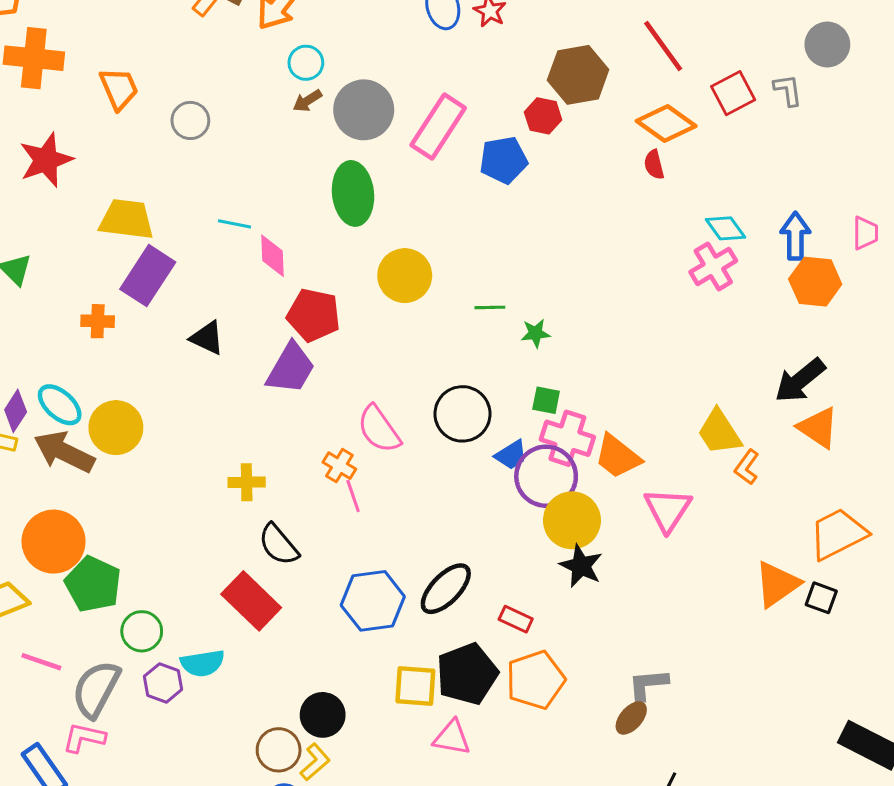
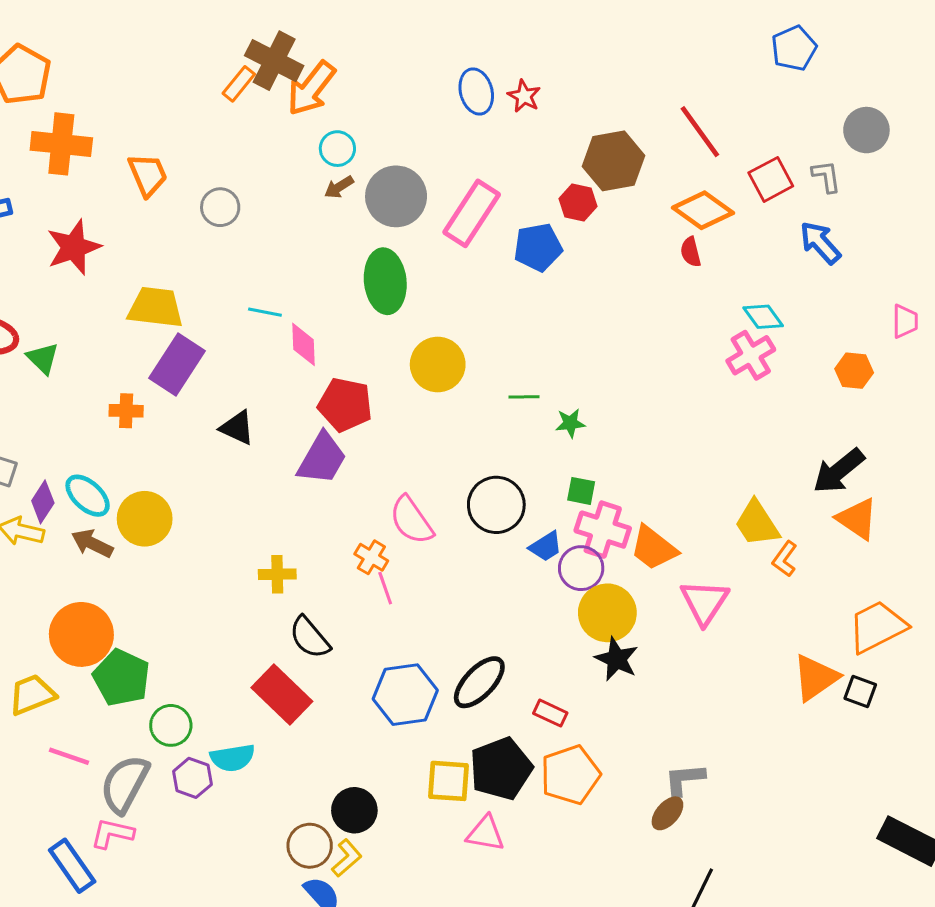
blue arrow: (795, 236) -> (820, 243), moved, turned -42
orange hexagon: (815, 282) -> (854, 371), size x0.7
brown arrow: (64, 452) -> (92, 543), size x0.7
purple circle: (546, 476) -> (581, 568), size x0.7

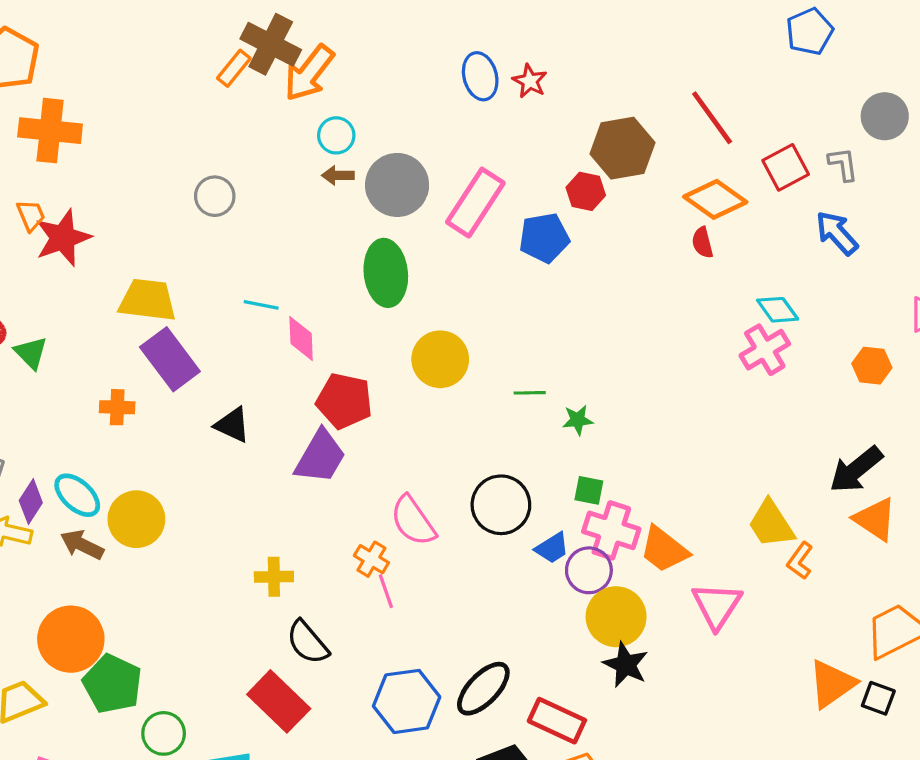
orange trapezoid: (148, 175) -> (31, 215), moved, size x0.7
brown arrow: (339, 187) -> (338, 175), turned 32
purple rectangle: (177, 365) -> (170, 359), turned -70
red rectangle: (550, 713) -> (557, 721), size x1.6

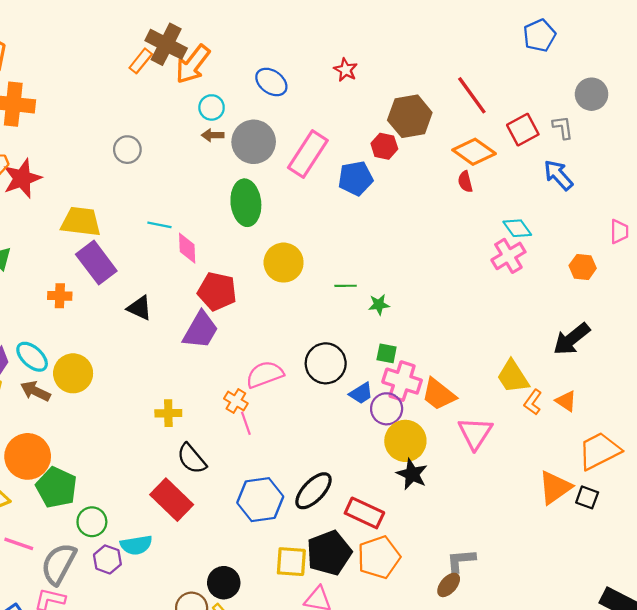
blue ellipse: (480, 76) -> (271, 82), moved, turned -40
orange triangle: (875, 519) -> (566, 401), moved, size x0.7
pink semicircle: (413, 521) -> (265, 374), turned 105

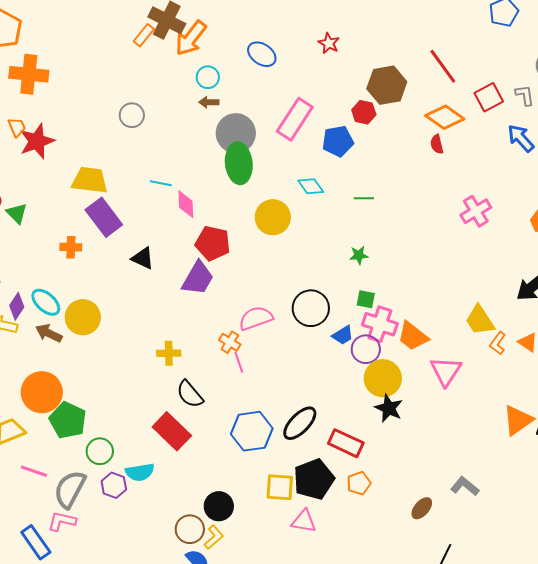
gray circle: (254, 142) -> (236, 133), moved
cyan diamond: (517, 228) -> (311, 186), moved
green line: (346, 286) -> (364, 198), moved
orange pentagon: (379, 557) -> (359, 483), size x0.6
gray L-shape: (461, 561) -> (465, 486), moved, turned 44

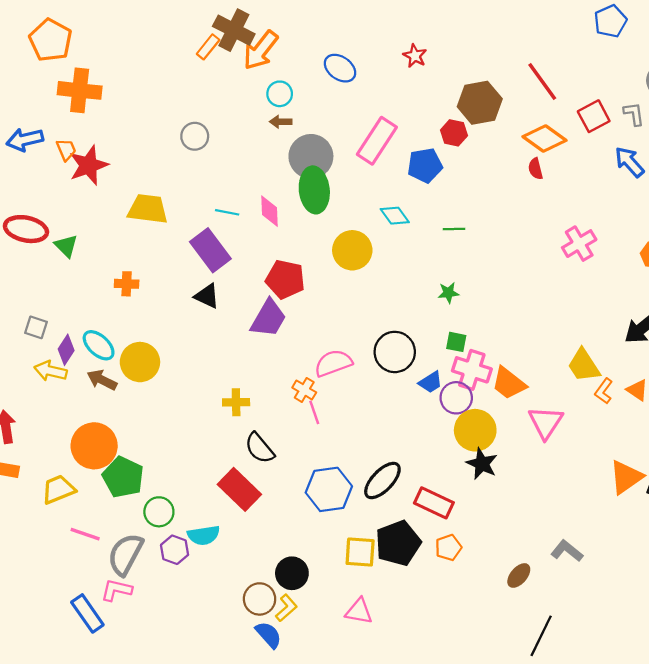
pink diamond: (186, 204) -> (270, 211), moved
purple rectangle: (104, 217) -> (210, 250), moved
pink triangle: (304, 521) -> (359, 611), moved

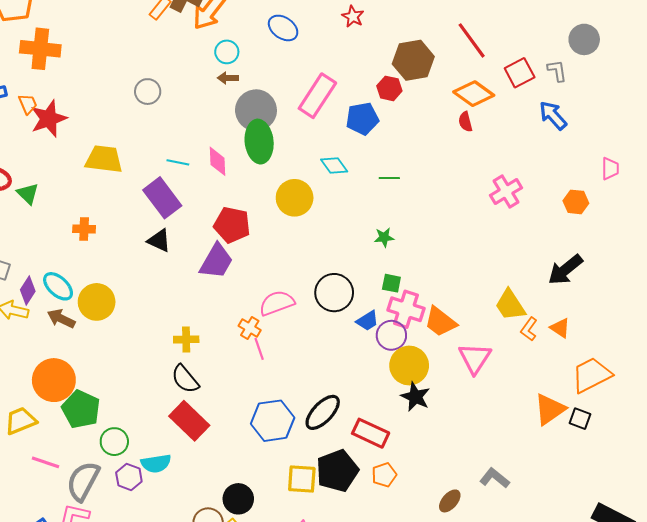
black semicircle: (260, 448) -> (185, 379), moved

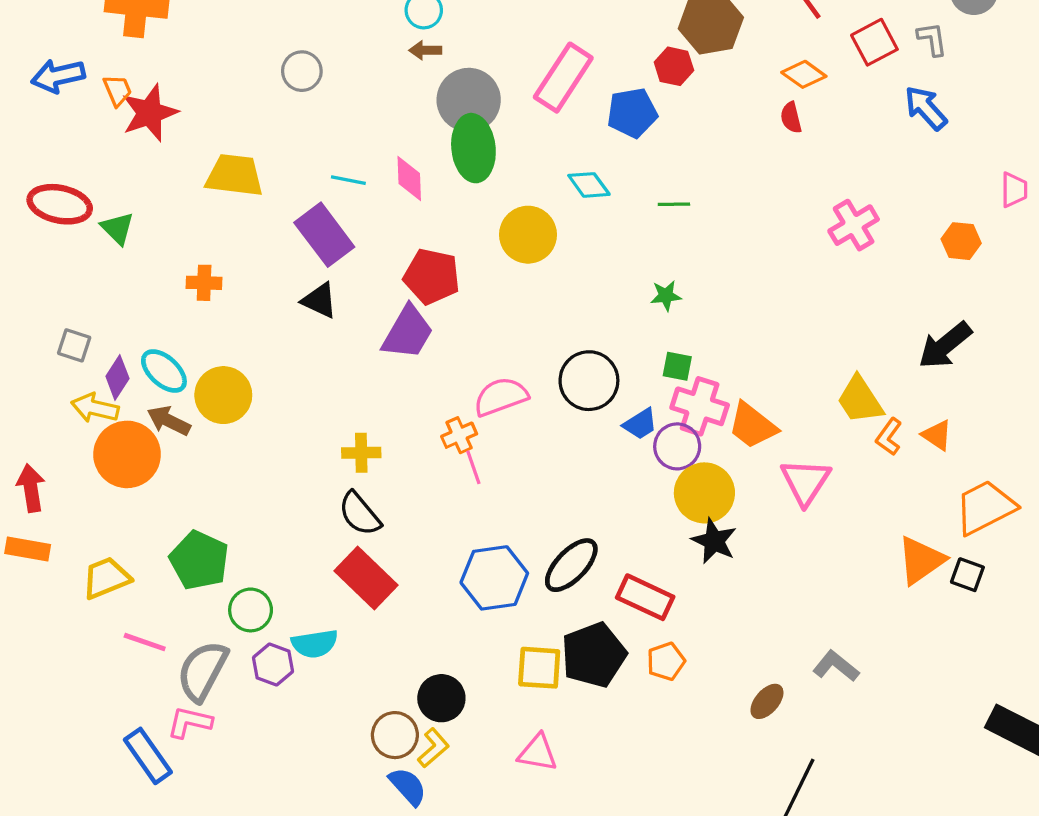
orange diamond: (474, 94) -> (804, 74), size x0.7
orange cross: (250, 328) -> (459, 435), turned 35
orange circle: (54, 380) -> (127, 454), moved

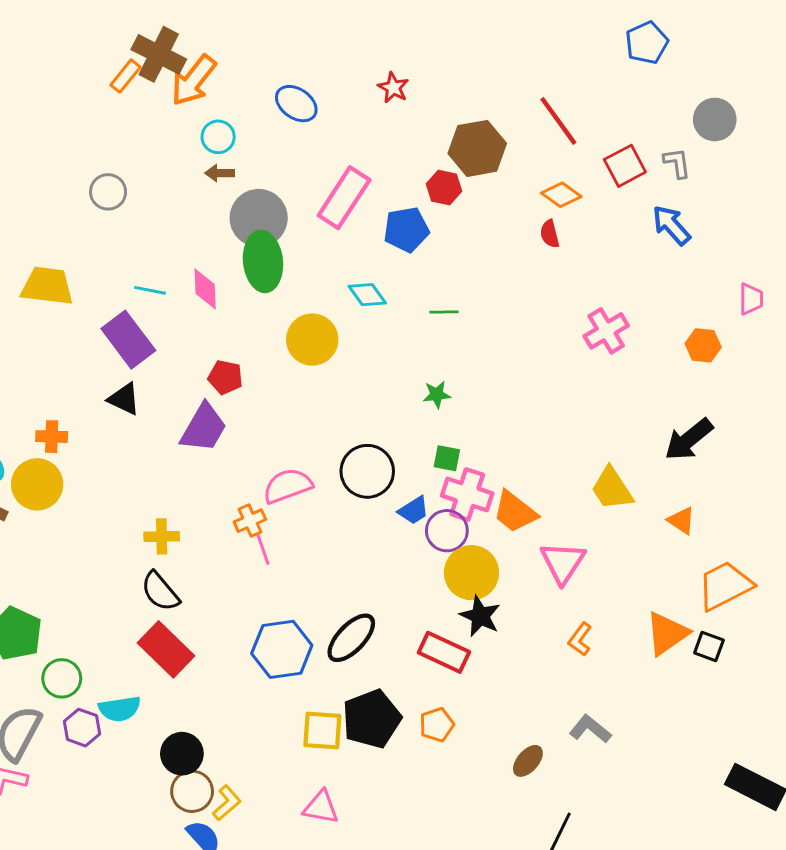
red pentagon: (432, 276) -> (225, 377), size x0.7
orange cross: (204, 283) -> (52, 437), moved
orange L-shape: (889, 437) -> (580, 639), moved
red rectangle: (645, 597) -> (444, 652), moved
black circle: (441, 698) -> (182, 754), moved

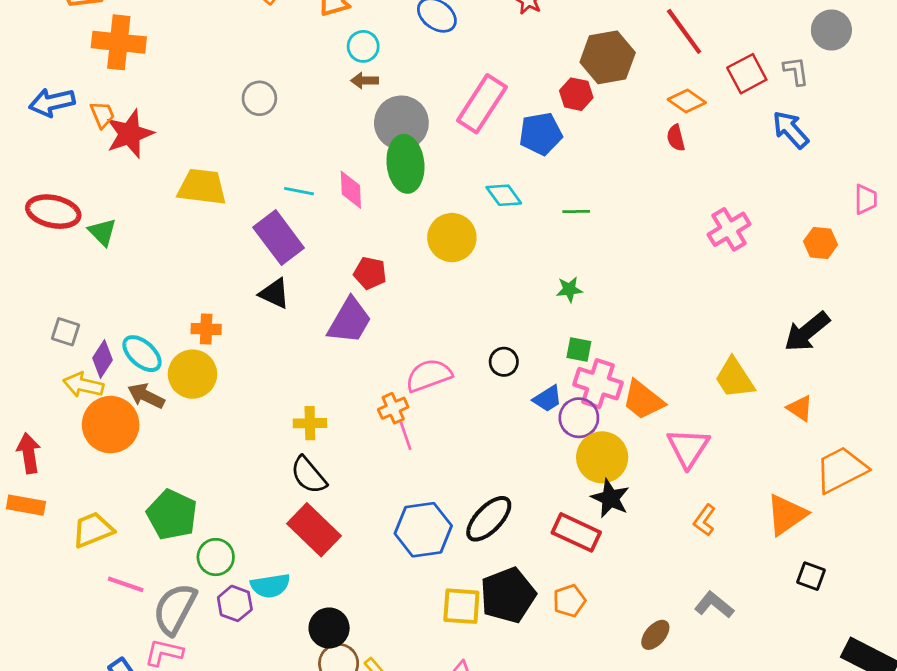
black circle: (367, 471) -> (504, 362), size x0.6
black square: (709, 647) -> (811, 576), moved

